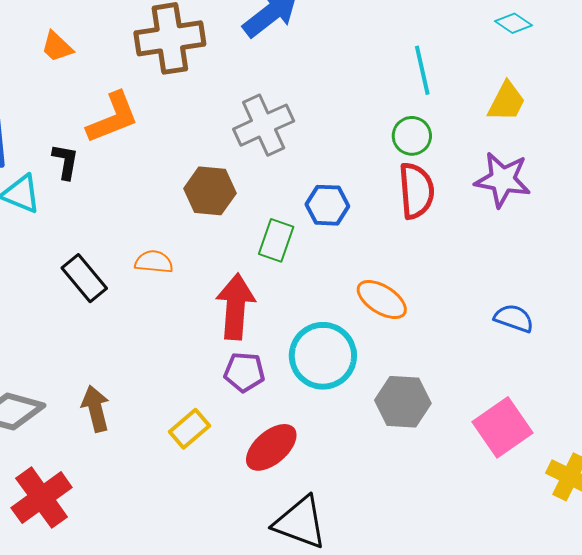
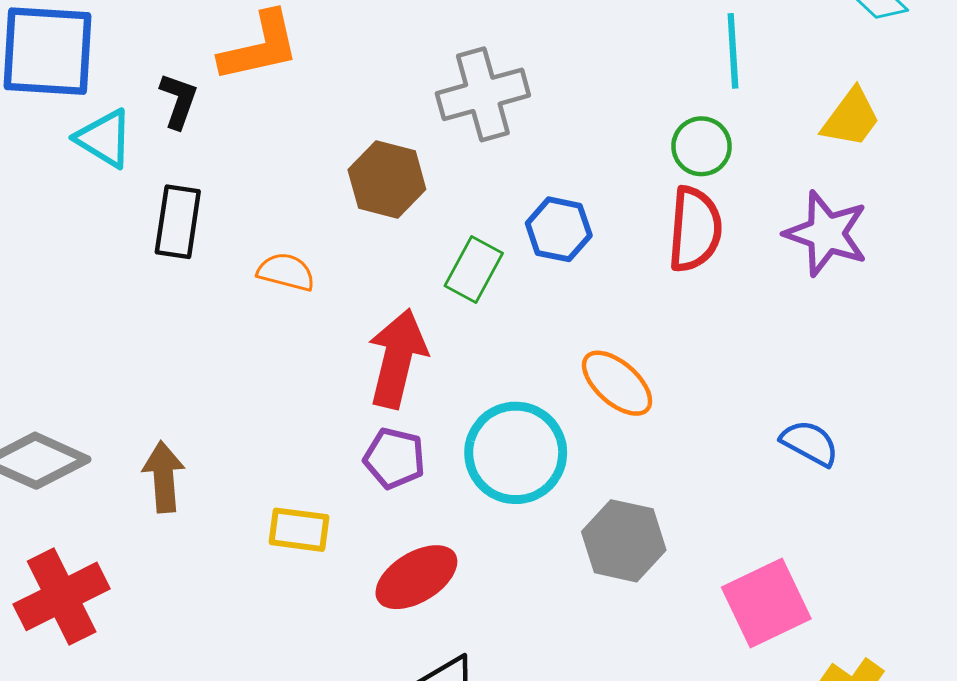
black rectangle: (84, 278) -> (178, 222), moved, turned 39
yellow rectangle: (190, 429) -> (299, 530), turned 39

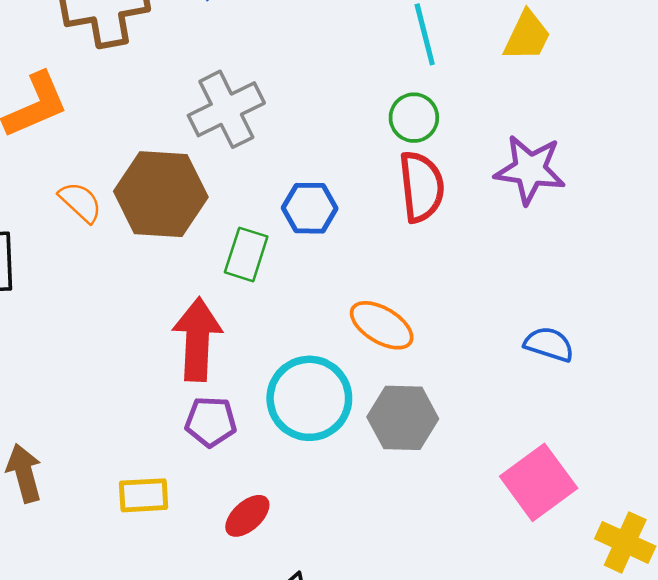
yellow trapezoid: (851, 118) -> (527, 36), moved
brown hexagon: (387, 179) -> (161, 194), size x1.4
orange semicircle: (286, 272) -> (80, 202), moved, turned 39
gray hexagon: (624, 541) -> (403, 418), moved
red ellipse: (416, 577) -> (247, 516), size x0.7

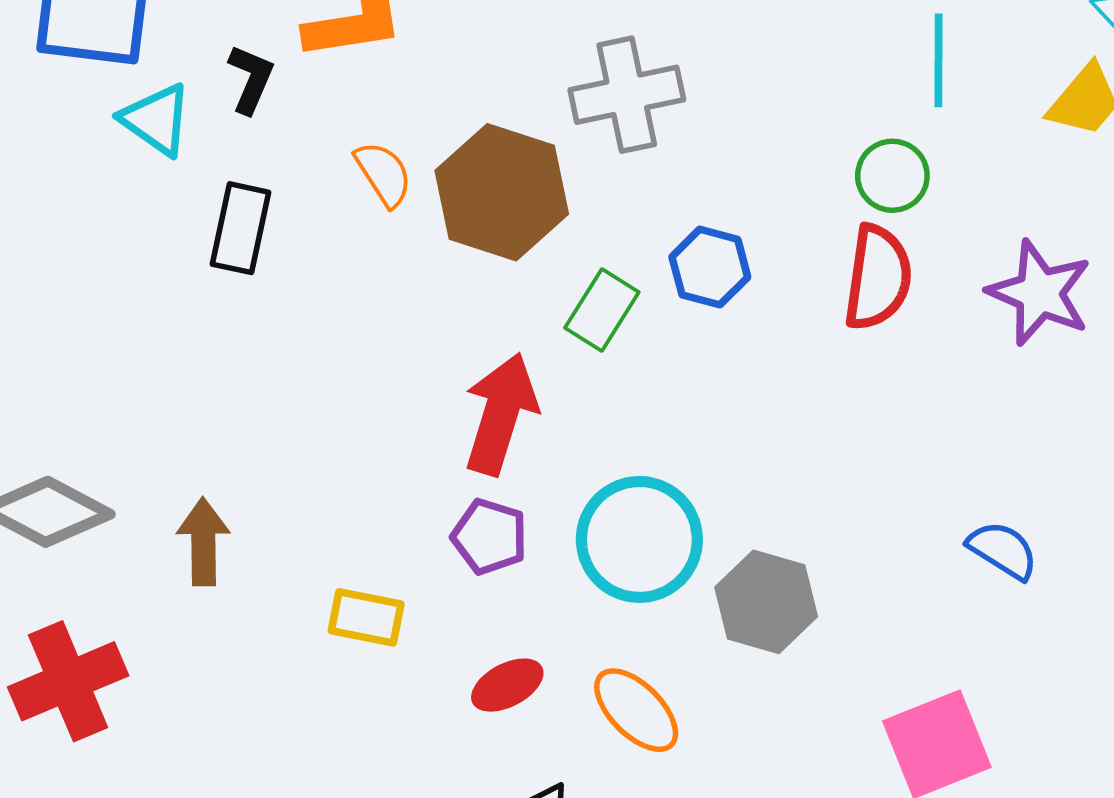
orange ellipse: (382, 325) -> (636, 710), moved

